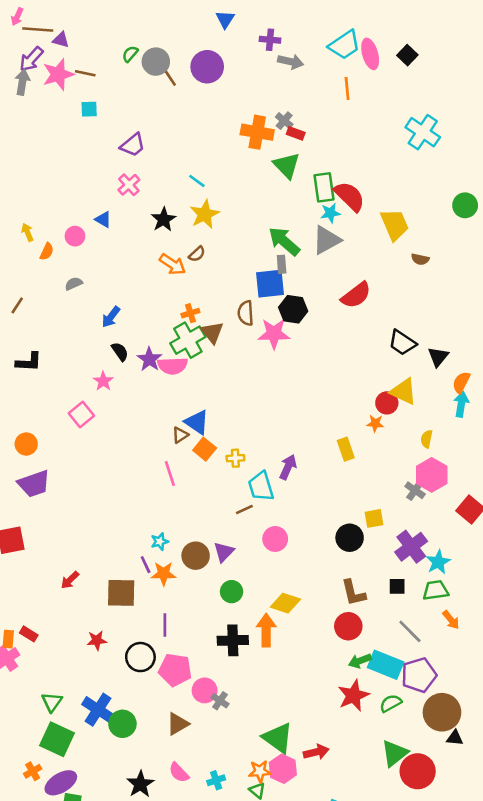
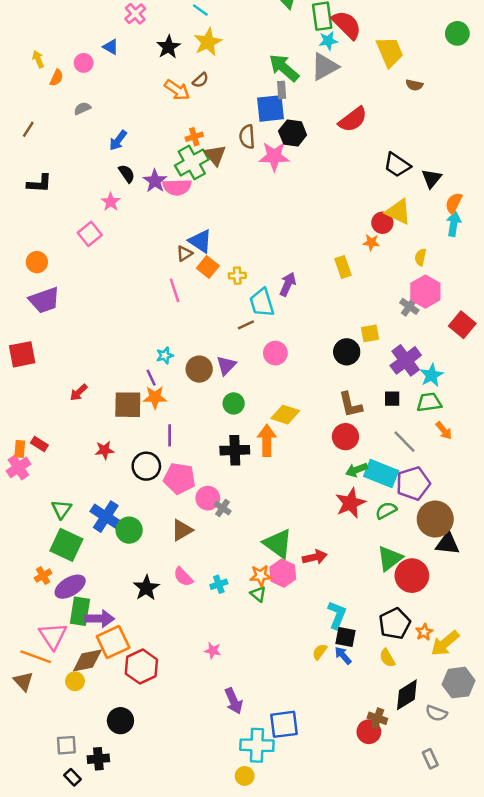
orange star: (164, 574) -> (155, 397), moved
black triangle: (455, 738) -> (448, 544), size x1.5

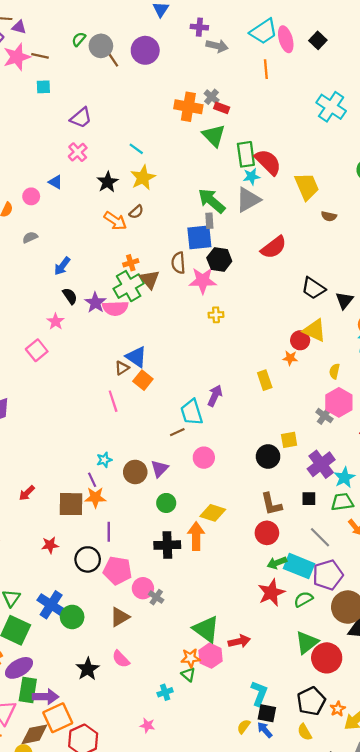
yellow cross: (237, 276) -> (216, 315), moved
cyan cross: (219, 584) -> (165, 692), moved

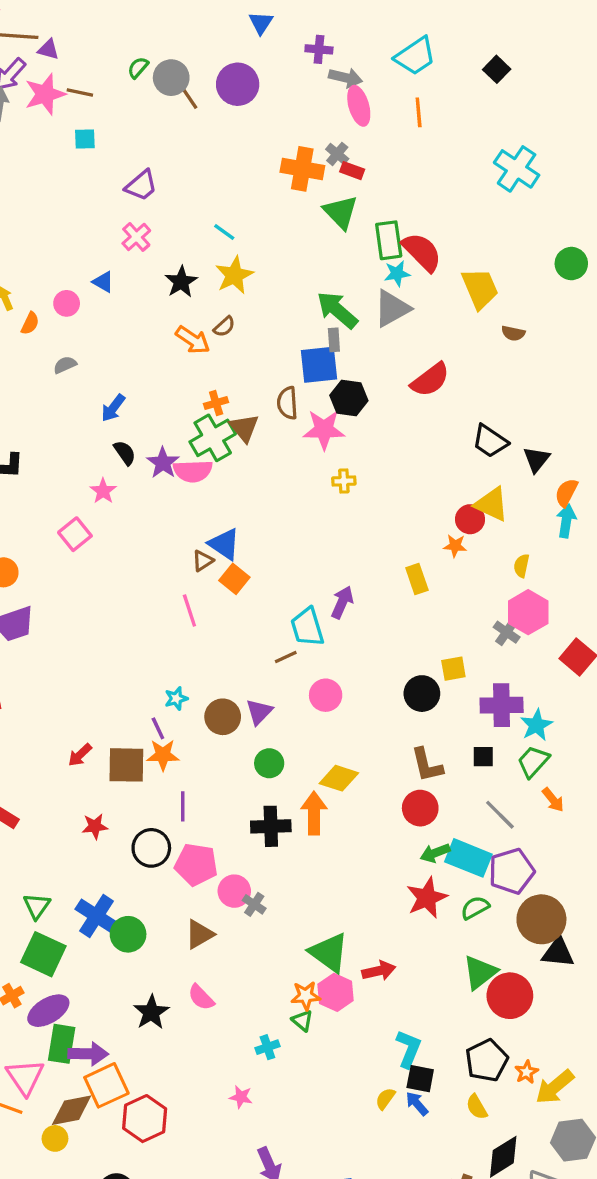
pink ellipse: (286, 39) -> (359, 106), moved
purple cross: (321, 464) -> (502, 705), turned 36
red arrow: (27, 493) -> (80, 755), moved
green trapezoid: (342, 502) -> (533, 762), turned -40

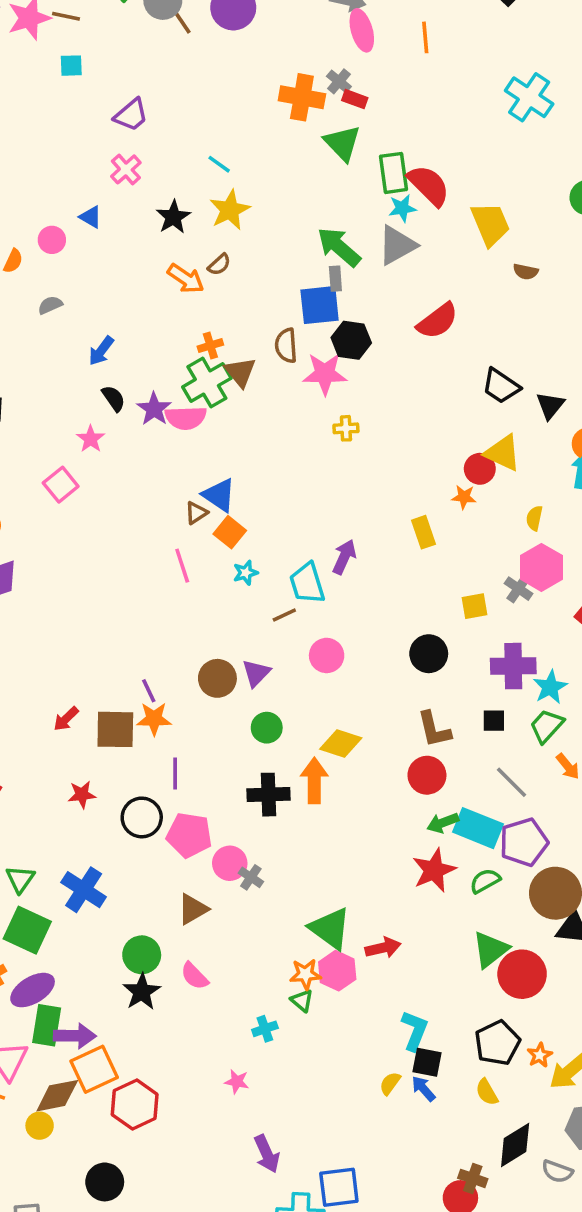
yellow square: (453, 669) -> (475, 606), moved
cyan star: (176, 699) -> (246, 573), moved
green circle: (128, 934) -> (142, 955), moved

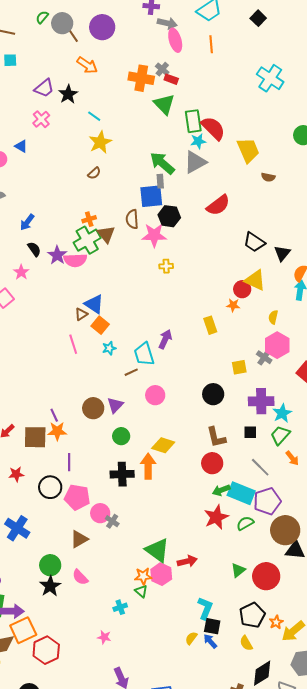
black star: (173, 217) -> (68, 94), moved
orange arrow: (186, 279) -> (87, 65), moved
green triangle: (490, 950) -> (238, 570), moved, size x0.7

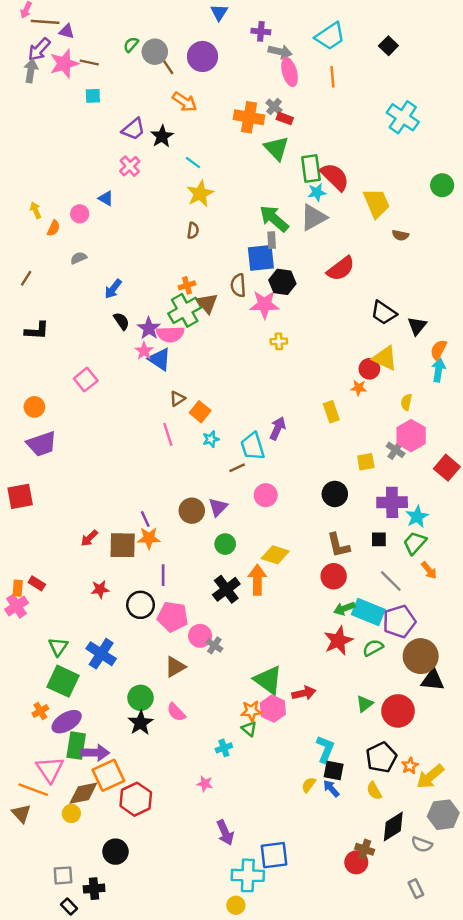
brown semicircle: (94, 173) -> (193, 231), turned -40
pink star: (21, 272) -> (144, 351), moved
blue triangle: (94, 304) -> (160, 359), moved
black cross: (122, 474) -> (226, 589), turned -35

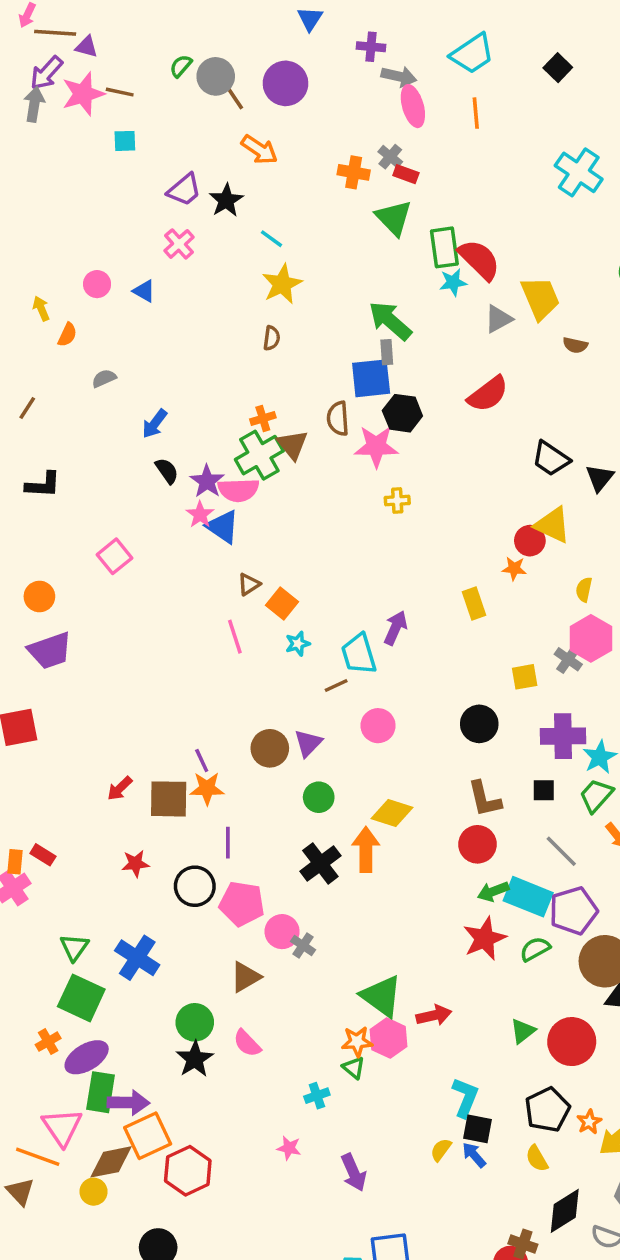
orange cross: (249, 117) -> (354, 172), size x0.7
pink circle: (80, 214) -> (97, 284), moved
gray triangle: (313, 217) -> (498, 319), moved, size x0.7
purple arrow: (225, 833) -> (354, 1172), moved

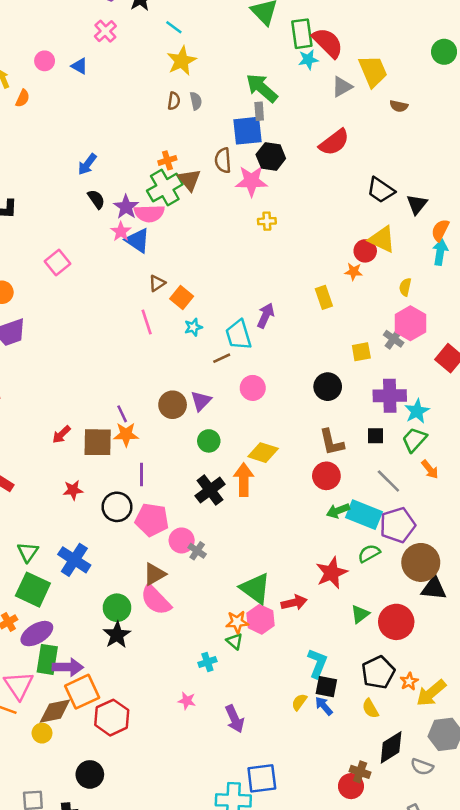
gray semicircle: (104, 378) -> (196, 101), moved, turned 102
red star: (484, 939) -> (332, 573), moved
pink semicircle: (247, 1043) -> (156, 600), moved, size x1.5

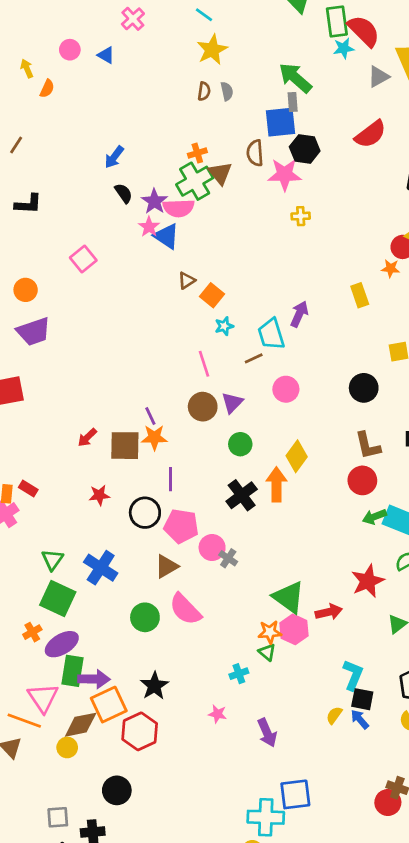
pink line: (147, 322) -> (204, 364), moved
yellow diamond: (263, 453) -> (297, 456), turned -72
brown triangle: (154, 574) -> (166, 566), moved
black star: (117, 635) -> (154, 686), moved

